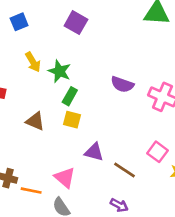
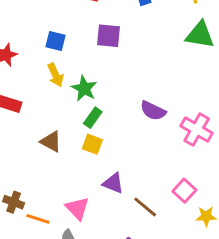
blue square: (19, 22) -> (56, 41), moved, turned 30
purple square: (76, 23) -> (109, 36), turned -30

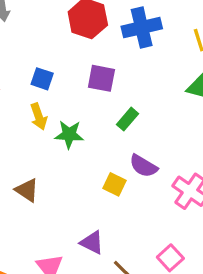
green star: (84, 88) -> (69, 134), turned -30
green rectangle: (93, 118) -> (127, 119), moved
yellow square: (92, 144) -> (115, 184), moved

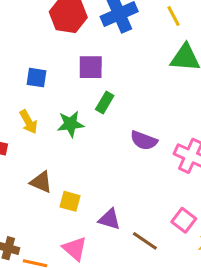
yellow arrow: (39, 117) -> (28, 122), moved
green rectangle: (127, 119) -> (105, 102), moved
yellow square: (115, 184) -> (70, 201), moved

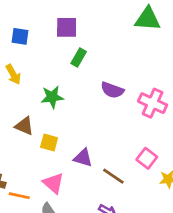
green star: (70, 124) -> (52, 97), moved

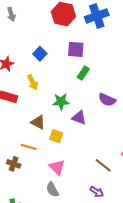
blue square: (20, 36) -> (40, 54), turned 32
purple triangle: (83, 158) -> (79, 118), moved
orange line: (19, 196) -> (29, 147), moved

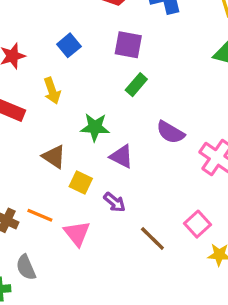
orange line: (29, 147) -> (40, 215), moved
gray semicircle: (52, 190) -> (26, 267), moved
purple arrow: (97, 192) -> (115, 202), moved

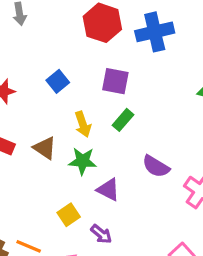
yellow arrow: (52, 91) -> (83, 124), moved
brown triangle: (54, 157) -> (45, 148), moved
yellow square: (81, 183) -> (69, 215), turned 30

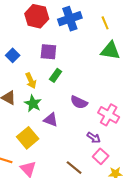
green star: (83, 161) -> (33, 104), turned 30
yellow square: (69, 215) -> (28, 138), size x1.5
purple arrow: (101, 234) -> (94, 138), moved

